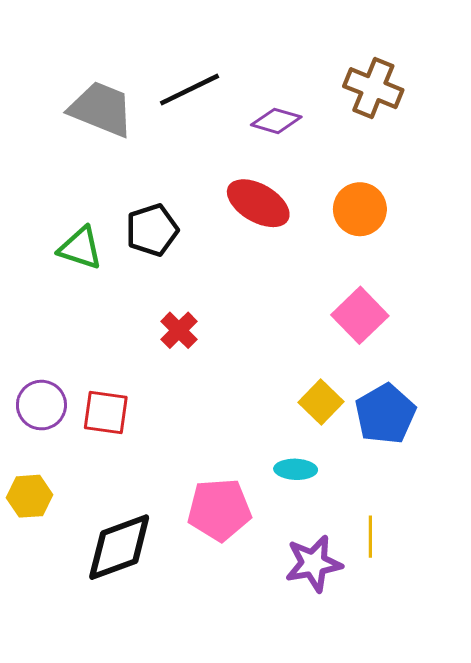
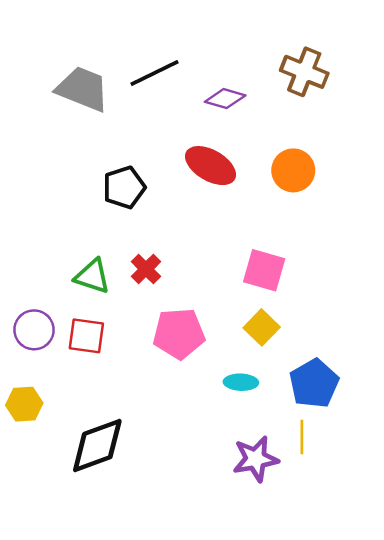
green triangle: (80, 248) -> (92, 276), moved
pink square: (360, 315) -> (264, 270), moved, turned -30
blue pentagon: (385, 414) -> (314, 383), moved
pink pentagon: (219, 510) -> (179, 334), moved

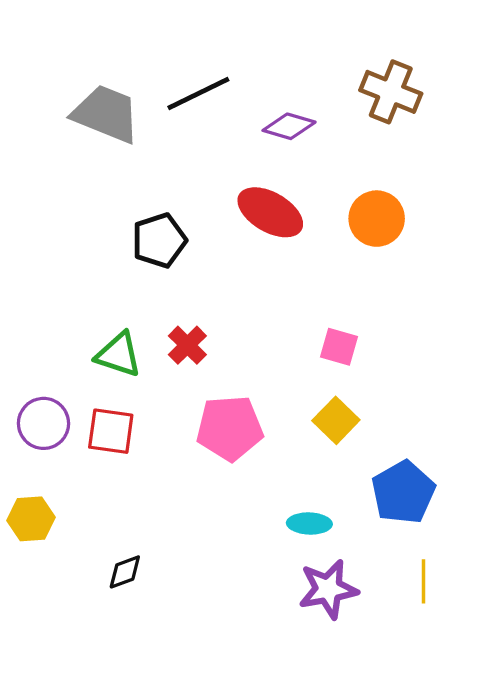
pink square: (264, 270) -> (339, 347), size x0.7
cyan ellipse: (241, 382) -> (309, 524), moved
yellow line: (302, 437) -> (424, 581), moved
black diamond: (97, 445) -> (125, 572), size x0.5

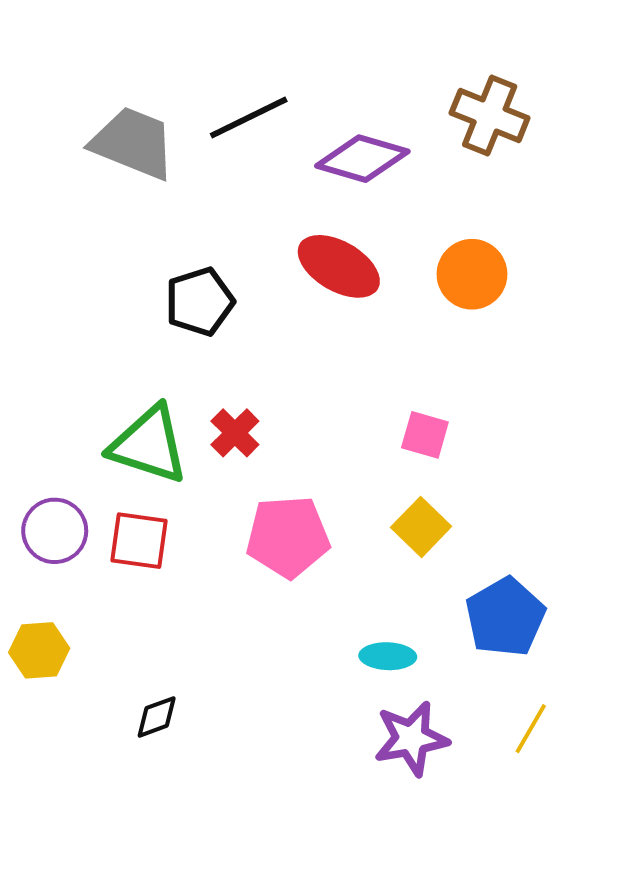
purple diamond: (289, 126) -> (362, 159), size x1.4
green triangle: (119, 355) -> (149, 445), size x1.4
yellow line: (424, 581) -> (531, 729), turned 30

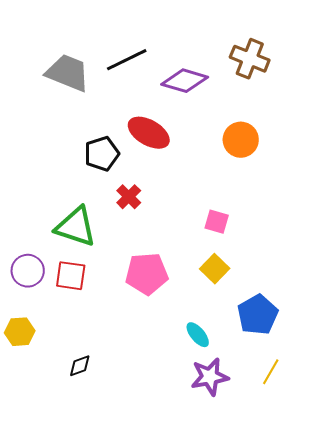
red ellipse: (339, 266) -> (149, 133), moved
red cross: (235, 433) -> (129, 197), moved
cyan ellipse: (388, 656) -> (198, 335), turned 48

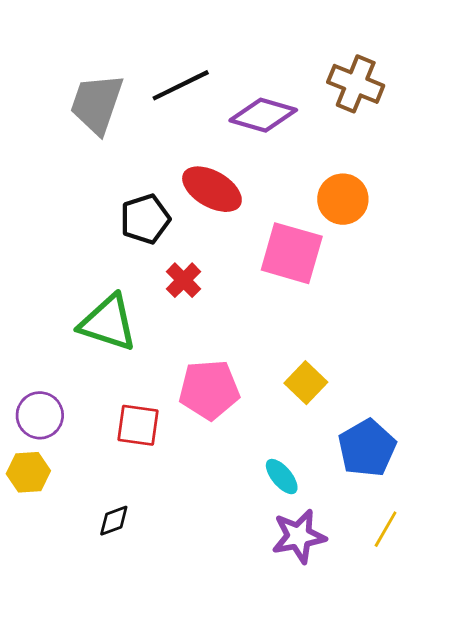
gray trapezoid: (68, 73) -> (97, 104), turned -93
pink square: (217, 222) -> (292, 253), moved, size x1.8
purple circle: (28, 271) -> (40, 415), moved
red square: (71, 276) -> (138, 425), moved

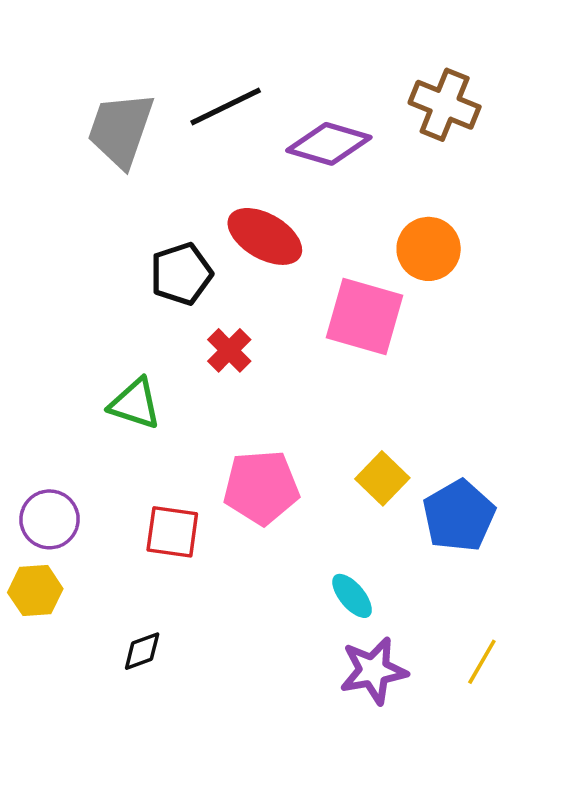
green triangle: (108, 323) -> (135, 404), size x0.7
blue pentagon: (367, 448) -> (459, 516), moved

